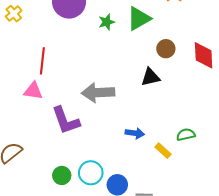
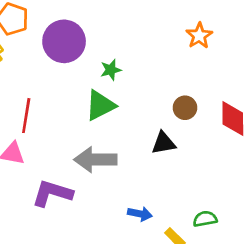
green triangle: (139, 19) -> (100, 105), moved
purple L-shape: (66, 120) -> (52, 193), turned 124

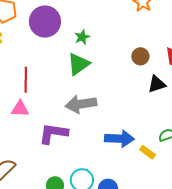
black triangle: (164, 143) -> (157, 84), moved
blue arrow: (140, 214) -> (119, 139), size x1.6

